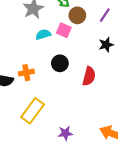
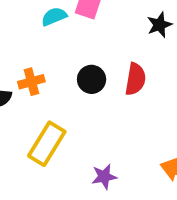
black circle: (60, 63) -> (92, 79), moved

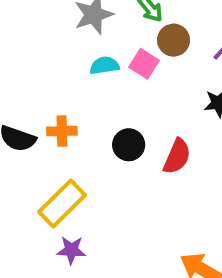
purple star: (104, 177) -> (71, 250), moved

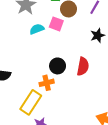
orange cross: (62, 131) -> (47, 83), moved

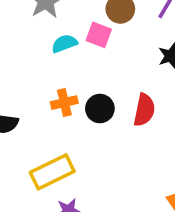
orange cross: (47, 83) -> (64, 103), moved
yellow rectangle: (31, 102) -> (52, 172), turned 30

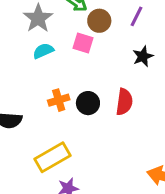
cyan semicircle: (64, 44) -> (43, 51), moved

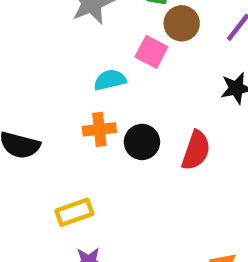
cyan semicircle: (43, 51) -> (110, 80), moved
yellow rectangle: (53, 157) -> (74, 212), size x0.7

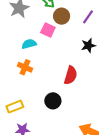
orange cross: (99, 129) -> (25, 67), turned 32
black circle: (142, 142) -> (53, 101), moved

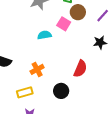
orange cross: (25, 67) -> (37, 69), moved, turned 32

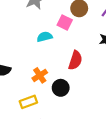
red semicircle: (80, 69) -> (75, 60), moved
black circle: (61, 91) -> (61, 88), moved

